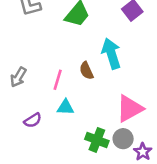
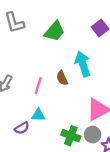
cyan triangle: (65, 107) -> (38, 115), moved
purple semicircle: (33, 120) -> (22, 128), moved

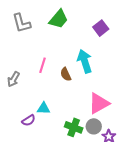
green trapezoid: (55, 31) -> (59, 19), moved
pink line: (38, 86) -> (43, 65), moved

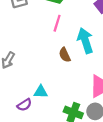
pink line: (43, 65) -> (57, 23), moved

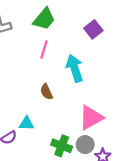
brown semicircle: (65, 55) -> (46, 92), moved

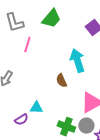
pink line: (44, 49) -> (27, 45), moved
brown semicircle: (46, 92) -> (61, 81), moved

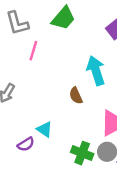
cyan triangle: (36, 108) -> (45, 129), turned 32

